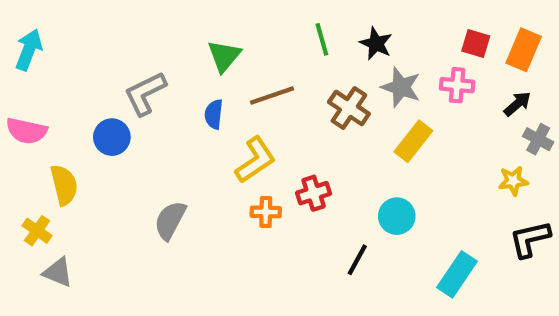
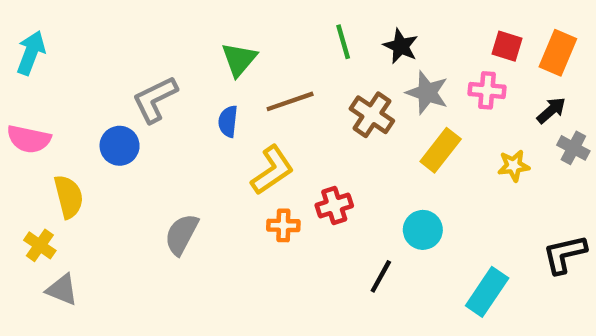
yellow star: (513, 181) -> (514, 166), moved

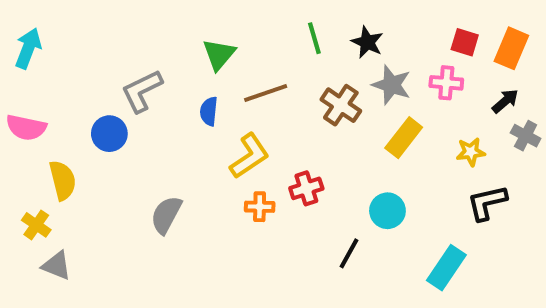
black L-shape: (565, 254) -> (487, 203), moved

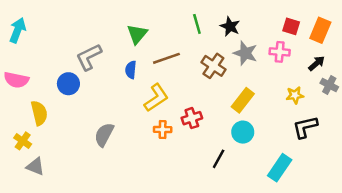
yellow rectangle: (404, 138) -> (243, 100), moved

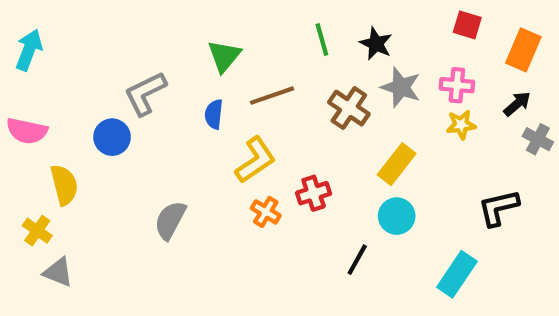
red square: (291, 26) -> (467, 25), moved
yellow star: (295, 95) -> (461, 125), moved
orange cross: (163, 130) -> (266, 212), turned 30

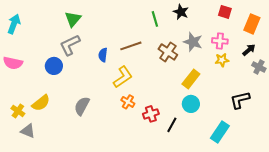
black star: (376, 44) -> (181, 12), moved
green triangle: (224, 56) -> (73, 19), moved
yellow semicircle: (64, 185) -> (41, 103), moved, turned 66
red cross: (314, 193) -> (151, 114), moved

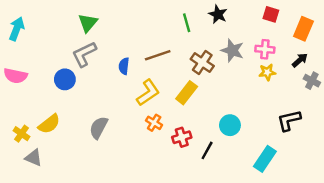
yellow rectangle: (191, 79) -> (187, 93), moved

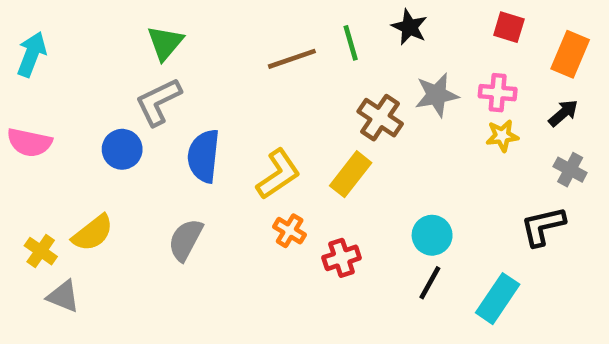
gray star: (232, 50) -> (437, 95), turned -30
brown line: (158, 55) -> (292, 59), moved
blue semicircle: (124, 66) -> (204, 156), moved, size x1.6
gray cross: (312, 81) -> (570, 170), moved
black line: (207, 150) -> (430, 283), moved

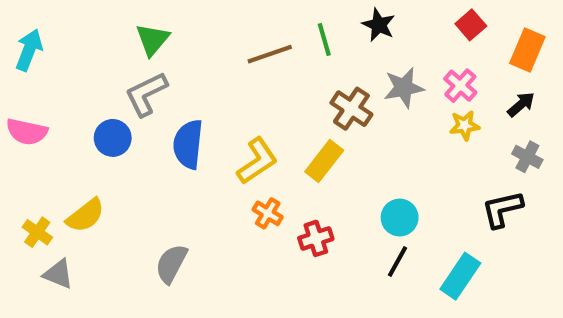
red square: (509, 27) -> (471, 25), turned 32
pink cross: (498, 93) -> (460, 86), turned 36
gray semicircle: (185, 240) -> (171, 264), moved

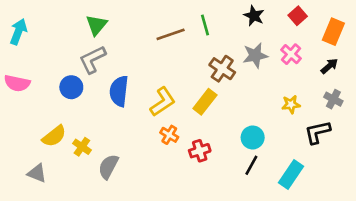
black star: (379, 25) -> (254, 16), moved
yellow star: (465, 125) -> (291, 104), moved
yellow cross: (37, 232) -> (82, 147), moved

